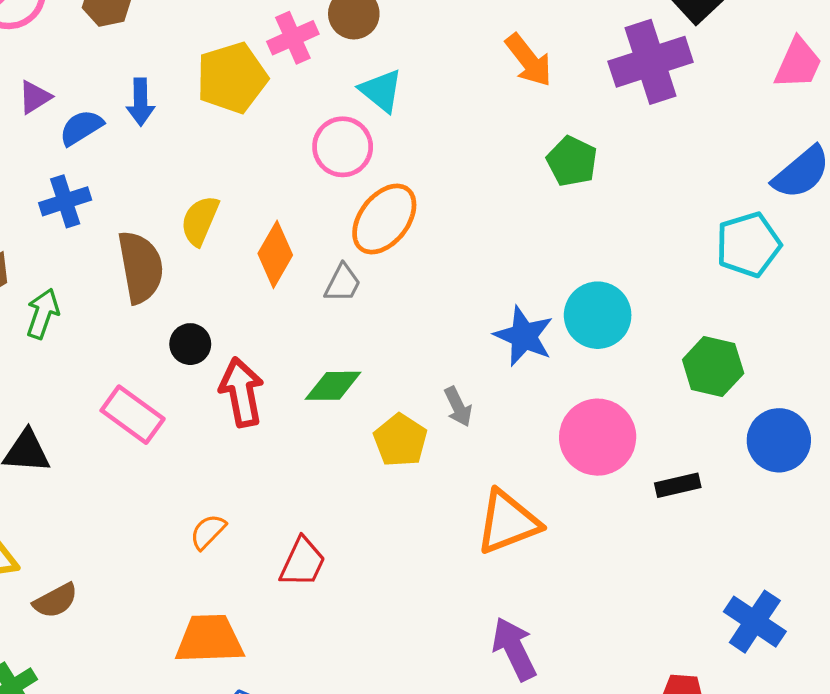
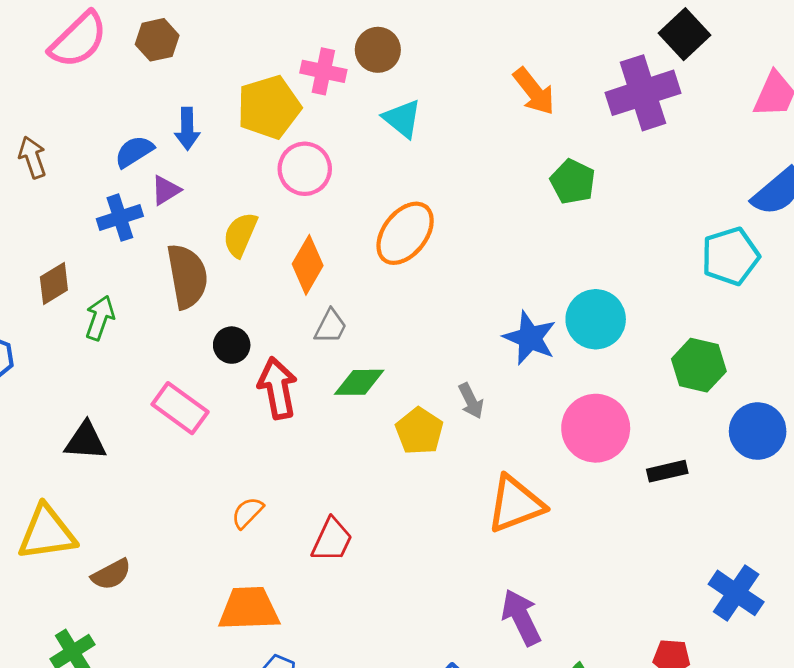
pink cross: (293, 38) -> (323, 71), turned 36
purple triangle: (35, 97) -> (166, 190), moved
pink circle: (343, 147) -> (305, 169), moved
gray trapezoid: (343, 283) -> (331, 326), moved

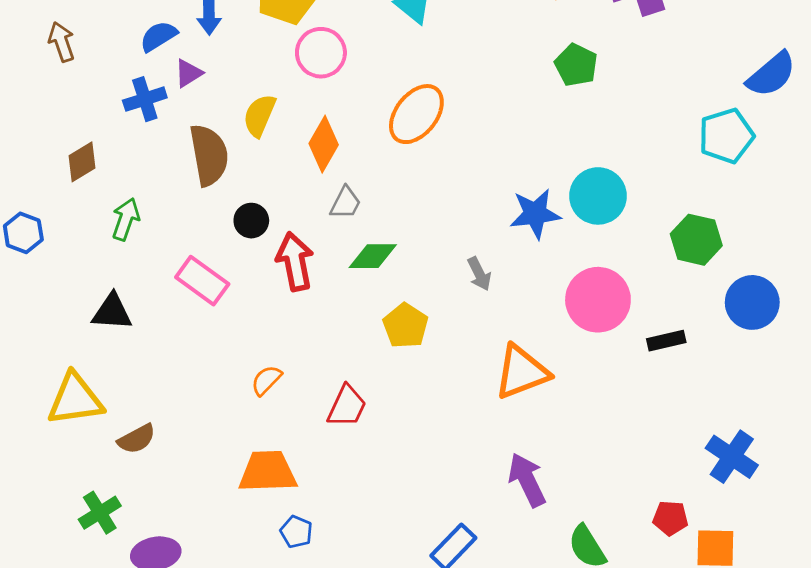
green arrow: (100, 318) -> (126, 219), moved
blue star: (530, 338) -> (535, 214), turned -30
yellow pentagon: (419, 431) -> (406, 326), moved

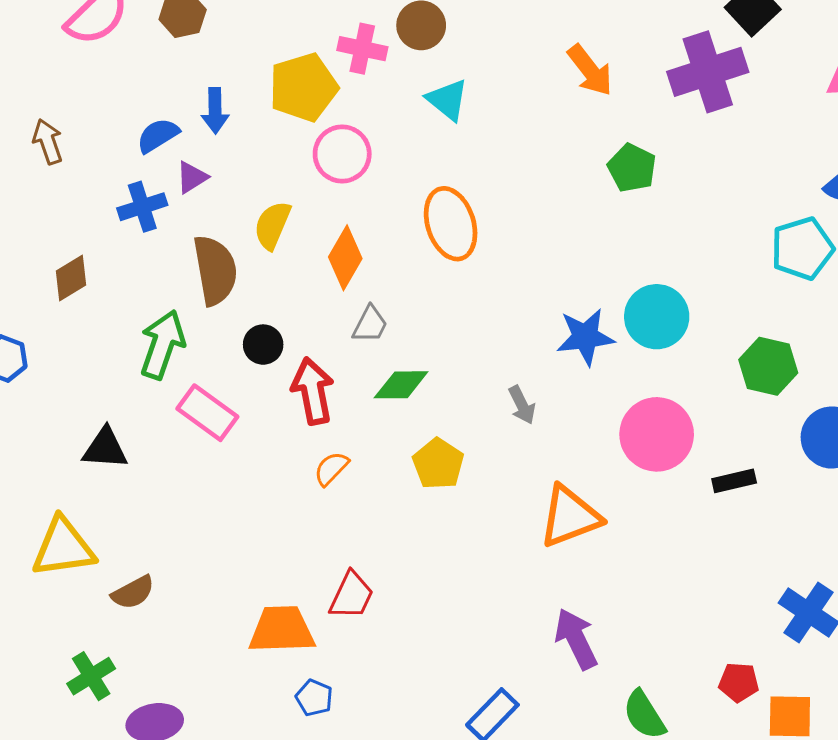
orange ellipse: (416, 114) -> (451, 224), turned -56
green arrow: (126, 219) -> (162, 345), moved, size x1.4
orange semicircle: (266, 380) -> (331, 468), moved
red trapezoid: (347, 406) -> (351, 596), moved

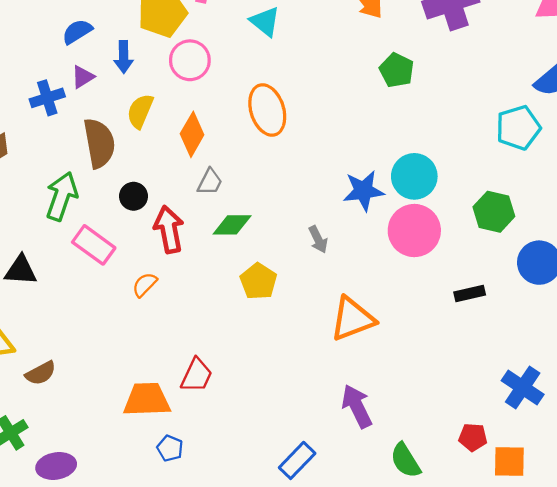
blue arrow: (215, 111) -> (124, 57), moved
blue semicircle: (158, 135) -> (77, 32), moved
pink circle: (657, 434) -> (414, 231), moved
orange semicircle: (331, 468) -> (145, 285), moved

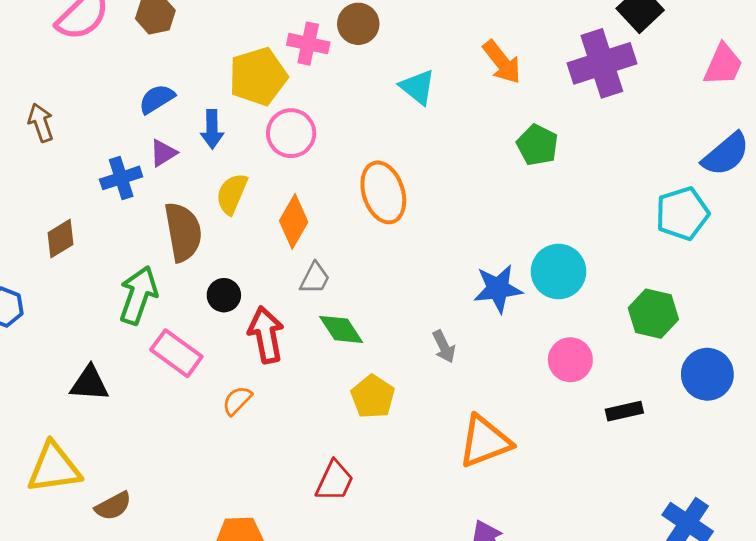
cyan triangle: (265, 22) -> (418, 87), moved
green diamond: (232, 225) -> (341, 329), turned 57
pink circle: (414, 231) -> (570, 360), moved, size x0.7
red trapezoid: (197, 375) -> (335, 481), moved

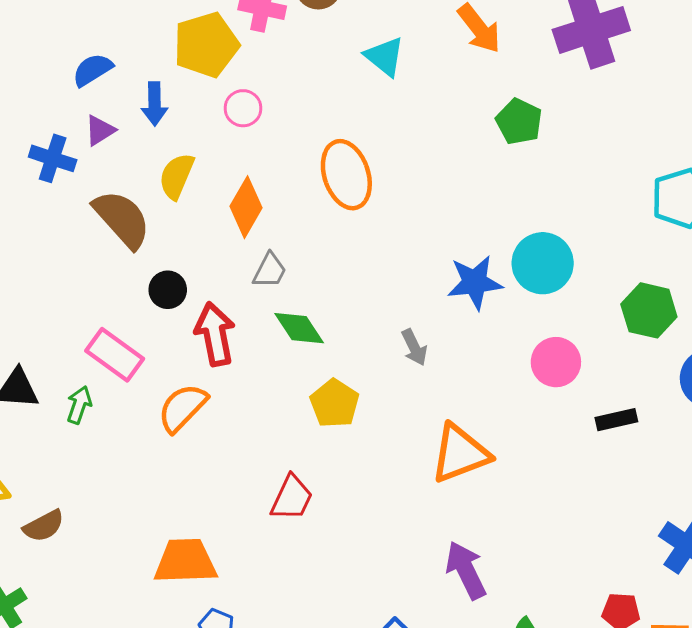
pink circle: (291, 133) -> (243, 108), size x0.7
blue cross: (121, 178) -> (53, 158), turned 36
brown semicircle: (183, 232) -> (122, 219), turned -32
green arrow: (138, 295) -> (79, 405), moved, size x0.6
orange semicircle: (237, 401) -> (182, 408), size x1.5

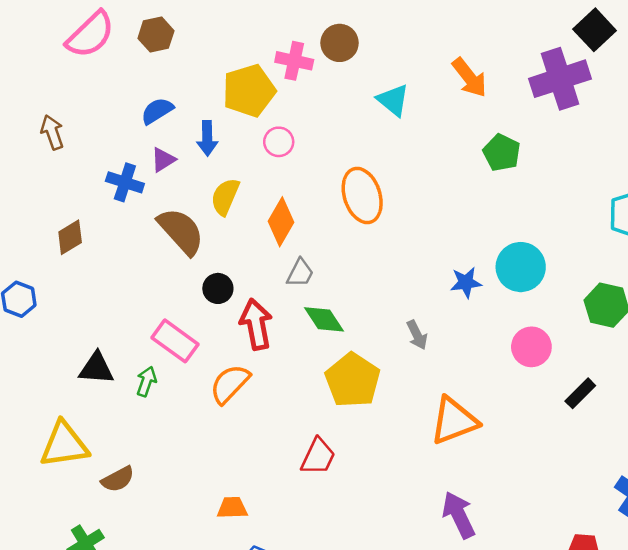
blue star: (475, 282) -> (466, 283), size x0.7
yellow pentagon: (335, 403) -> (353, 380), size x1.4
black rectangle: (616, 420) -> (580, 393), turned -32
orange trapezoid: (185, 561) -> (232, 508), size x0.6

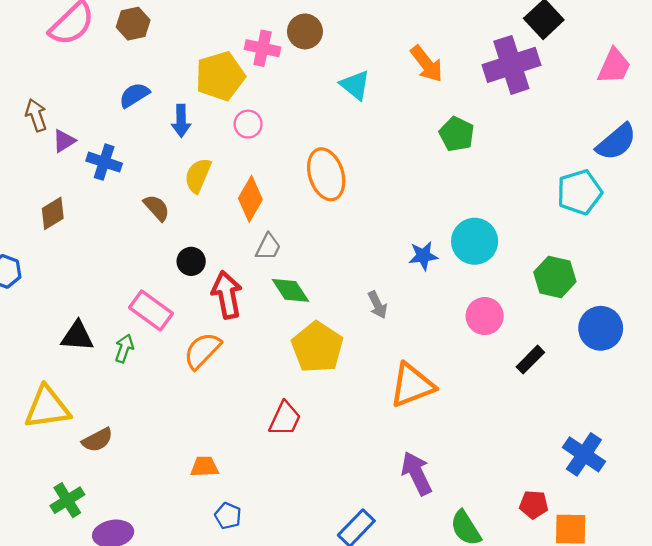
purple triangle: (163, 160) -> (64, 141), moved
brown semicircle: (181, 231) -> (157, 208), size x0.6

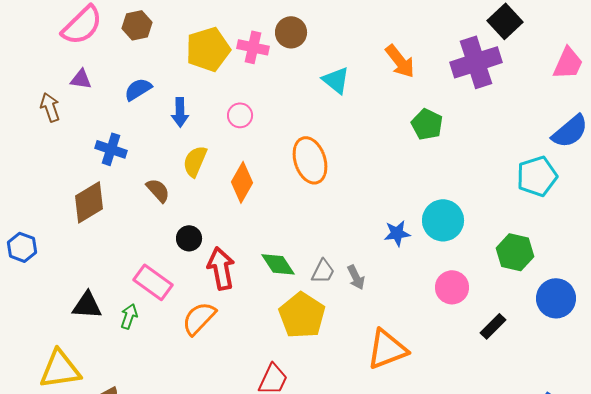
yellow pentagon: (220, 76) -> (208, 49), moved
purple triangle: (64, 141) -> (81, 79), moved, turned 40
brown diamond: (53, 213) -> (89, 202), moved, size x1.4
gray trapezoid: (268, 247) -> (323, 271), moved

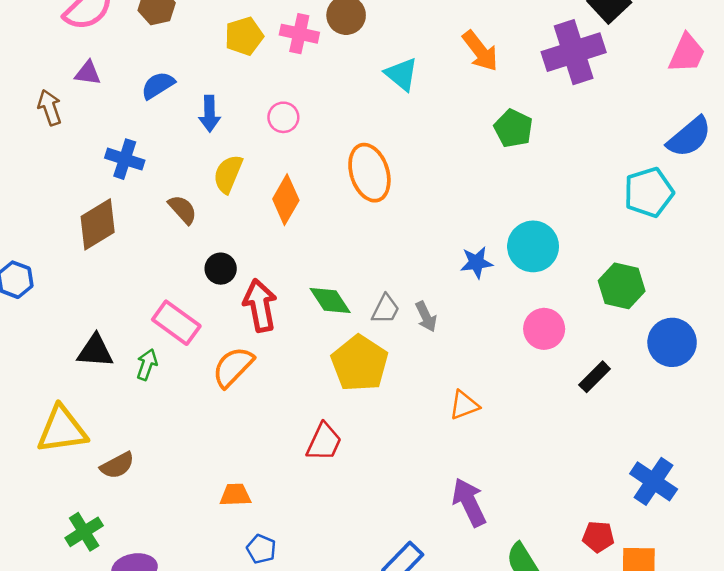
yellow pentagon: (208, 49) -> (244, 36), size x0.7
orange triangle: (387, 349) -> (464, 405), size x0.6

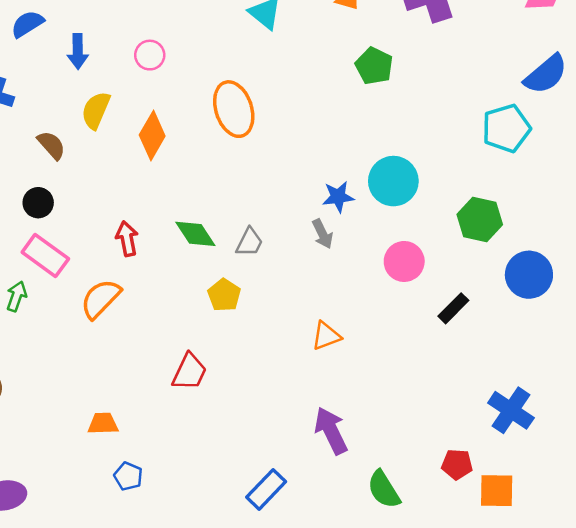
black circle: (221, 269) -> (38, 203), moved
red arrow: (260, 305) -> (127, 239), size x0.7
gray arrow: (426, 317) -> (323, 234), moved
yellow pentagon: (360, 363) -> (224, 295), size x0.6

